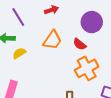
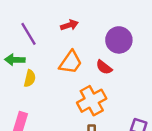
yellow semicircle: (19, 53) -> (30, 78), turned 136
orange cross: (87, 68) -> (92, 101), moved

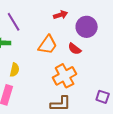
red arrow: (69, 25) -> (61, 15), moved
yellow semicircle: (30, 78) -> (15, 70), moved

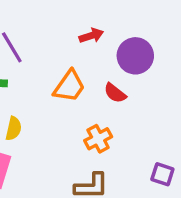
orange cross: (65, 76) -> (98, 139), size x0.7

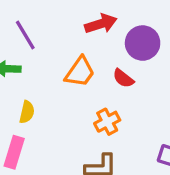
red arrow: (91, 36) -> (101, 24), size x1.4

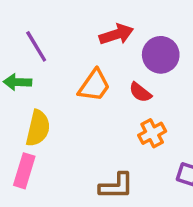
yellow semicircle: (27, 112) -> (38, 128), size x1.5
orange cross: (107, 122) -> (152, 133), moved

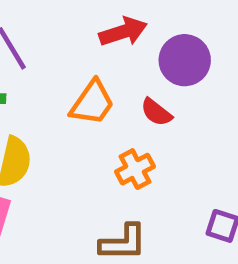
orange cross: (152, 133) -> (135, 169), moved

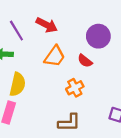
red arrow: (123, 32) -> (47, 25), moved, turned 45

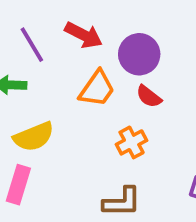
purple circle: (98, 36) -> (139, 54), moved
yellow semicircle: (18, 84) -> (34, 137), turned 55

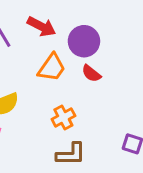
orange cross: (132, 142) -> (63, 117), moved

